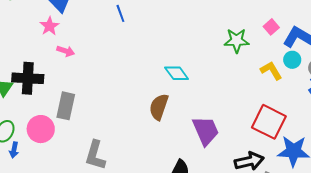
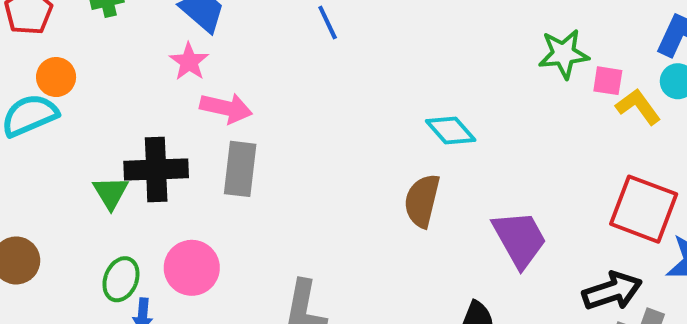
pink square: (271, 27) -> (608, 81), moved, turned -35
pink arrow: (66, 51) -> (226, 108), size x1.4
gray rectangle: (66, 106) -> (240, 169), moved

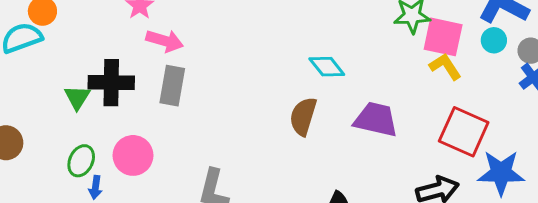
pink square: (608, 81) -> (443, 37), size x1.8
yellow L-shape: (638, 107) -> (445, 67), moved
purple trapezoid: (520, 239) -> (376, 119), moved, turned -51

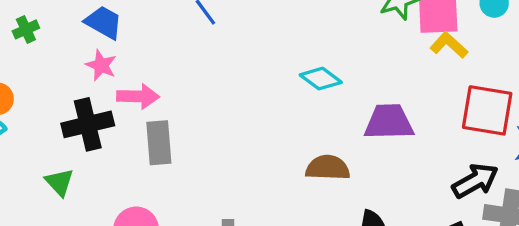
black cross: (111, 83) -> (88, 124), moved
brown semicircle: (303, 116) -> (328, 168), moved, turned 90

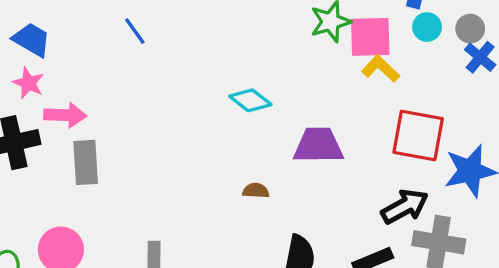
brown semicircle: (328, 168) -> (256, 191), size x0.6

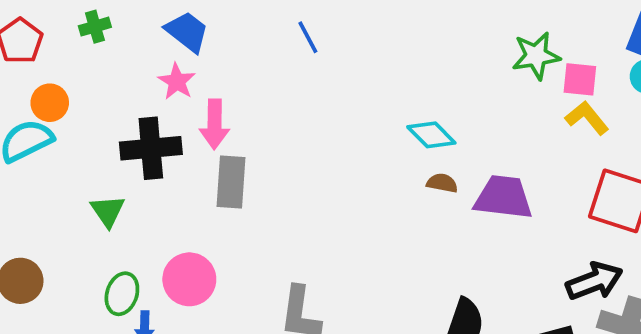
pink square: (370, 37) -> (580, 79), size x0.7
pink arrow: (65, 115) -> (215, 124), turned 81
brown semicircle: (256, 191) -> (442, 183), moved

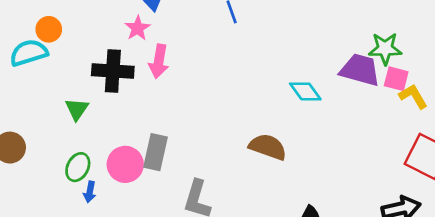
pink square: (580, 79) -> (396, 79), moved
gray rectangle: (231, 182) -> (156, 152), moved
brown semicircle: (442, 183) -> (268, 147), moved, size x1.8
purple trapezoid: (503, 197) -> (360, 70), moved

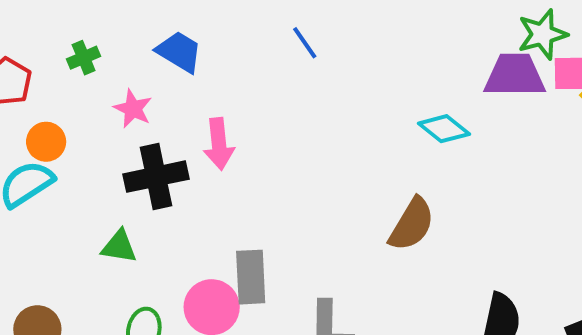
pink star: (138, 28) -> (133, 109), moved
green triangle: (77, 109) -> (119, 247), turned -40
brown semicircle: (268, 147) -> (412, 224), turned 117

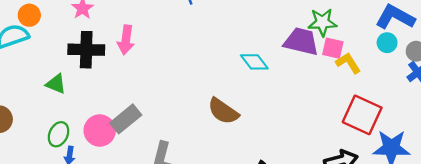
brown semicircle: (412, 224) -> (223, 111), turned 80
gray rectangle: (251, 277) -> (126, 119), turned 40

